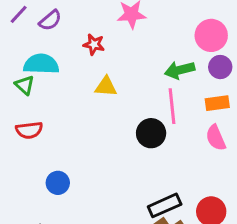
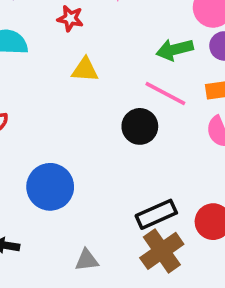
pink line: (172, 106) -> (165, 94), turned -56
blue circle: (58, 183) -> (50, 187), moved, size x1.6

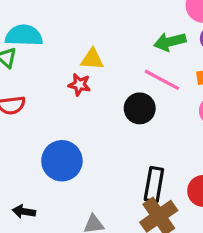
red star: (70, 18) -> (79, 85), moved
black rectangle: (156, 214) -> (154, 185), turned -56

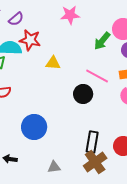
green arrow: (170, 42) -> (102, 41), moved, turned -36
red star: (79, 85) -> (30, 40), moved, size x1.5

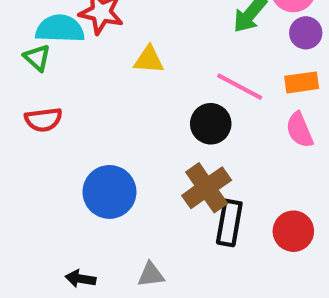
black arrow: (10, 159) -> (81, 279), moved
brown cross: (95, 162) -> (207, 188), moved

